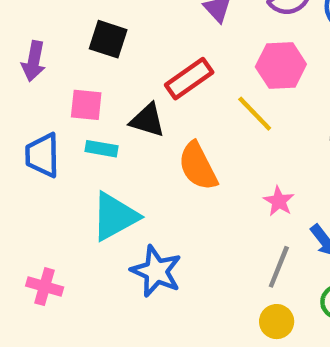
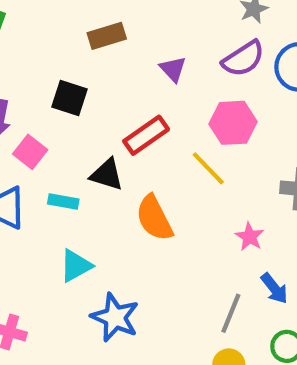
pink square: (86, 105) -> (30, 152), moved, turned 32
pink star: (279, 201) -> (250, 237), moved
cyan triangle: (115, 216) -> (76, 266), size x0.7

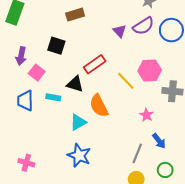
purple triangle: (173, 69) -> (120, 31), moved
pink hexagon: (233, 123) -> (150, 71), moved
cyan triangle: (76, 266) -> (78, 122), moved

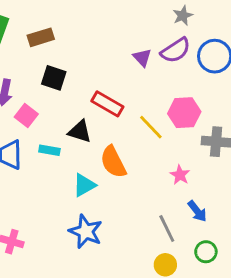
brown rectangle: (75, 15) -> (41, 37), moved
red rectangle: (95, 64) -> (107, 104), turned 65
gray line: (137, 153) -> (167, 229), turned -48

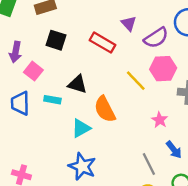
purple semicircle: (176, 50) -> (156, 38), moved
red rectangle: (107, 104) -> (102, 43), moved

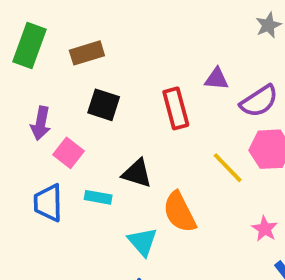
purple triangle: (129, 23) -> (217, 79), turned -42
red rectangle: (102, 43) -> (176, 108), turned 45
cyan triangle: (81, 128) -> (143, 242), turned -42

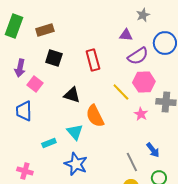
purple triangle: (217, 79) -> (126, 35), moved
cyan rectangle: (98, 197) -> (49, 143), moved, turned -32
pink star: (265, 229) -> (141, 114), moved

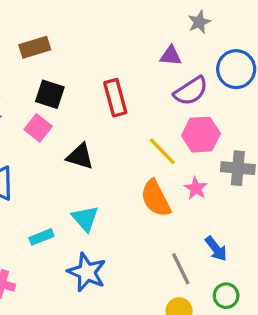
pink square: (35, 84) -> (38, 128), moved
orange semicircle: (95, 116) -> (156, 198), moved

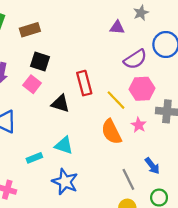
purple triangle: (171, 56) -> (117, 28), moved
red rectangle: (115, 98) -> (84, 83), moved
cyan triangle: (85, 218) -> (64, 145), turned -30

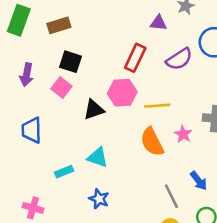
red rectangle: (84, 83) -> (135, 58), moved, turned 40
pink hexagon: (142, 89) -> (122, 93), moved
yellow line: (116, 100) -> (157, 106), turned -50
black triangle: (60, 103) -> (94, 110), turned -36
blue star: (65, 182) -> (99, 199), size x0.7

